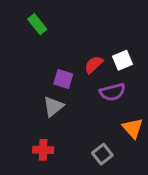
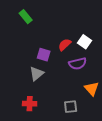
white square: (123, 60) -> (85, 42), turned -32
gray square: (102, 154) -> (71, 107), turned 32

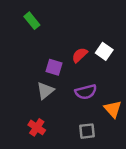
purple semicircle: (78, 64) -> (86, 92), moved
red cross: (30, 104) -> (37, 127), turned 32

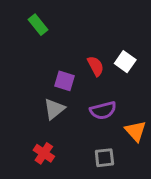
red semicircle: (80, 55) -> (96, 66), turned 105

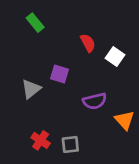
red semicircle: (96, 66) -> (88, 43), moved
gray triangle: (54, 109) -> (31, 89), moved
gray square: (104, 158) -> (70, 144), moved

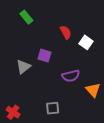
red cross: (41, 140) -> (13, 112), moved

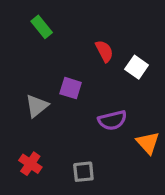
red cross: (13, 112) -> (30, 164), moved

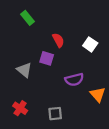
red semicircle: (104, 51) -> (58, 40), moved
gray triangle: (37, 106) -> (24, 70), turned -42

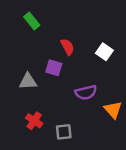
gray triangle: (24, 70) -> (28, 81), turned -42
red cross: (20, 108) -> (34, 121), moved

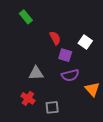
purple square: (54, 68) -> (65, 55), moved
gray triangle: (28, 81) -> (36, 73), moved

